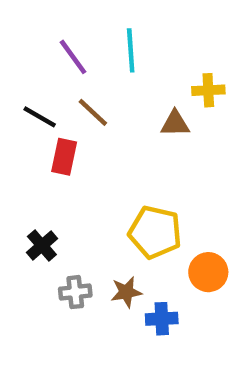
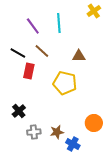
yellow cross: (208, 90) -> (94, 11), moved, turned -32
yellow pentagon: (155, 232) -> (65, 83), moved
blue cross: (162, 319) -> (73, 144), turned 32

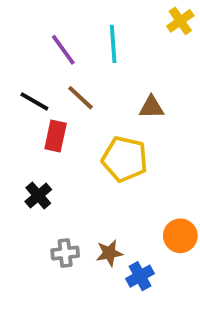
black cross: (19, 111) -> (38, 195), moved
blue cross: (73, 144) -> (140, 276), turned 32

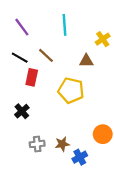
yellow cross: (180, 21) -> (103, 39), moved
purple line: (63, 50) -> (22, 27), moved

